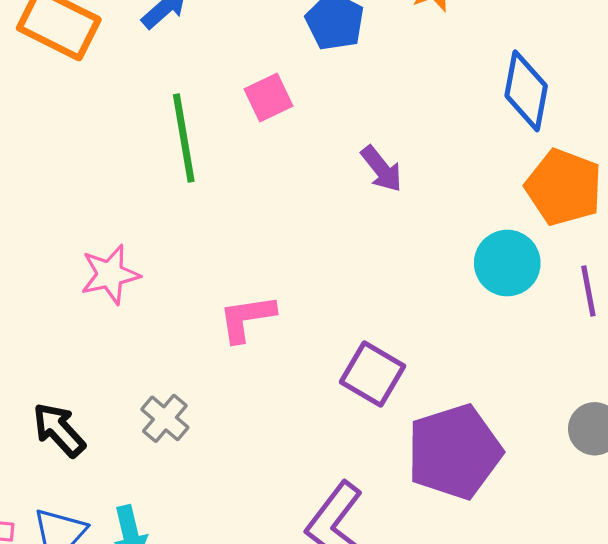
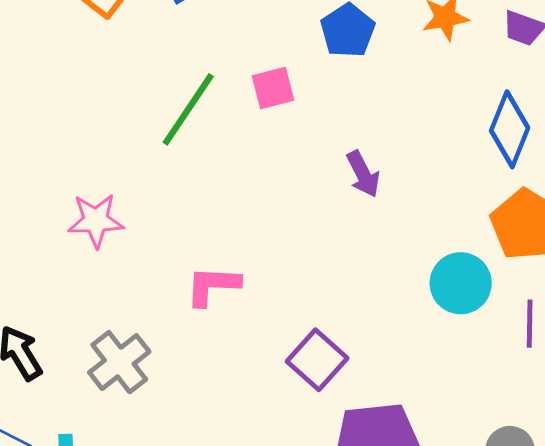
green line: (184, 138) -> (188, 109), turned 32
gray cross: (165, 418) -> (119, 362), size x1.4

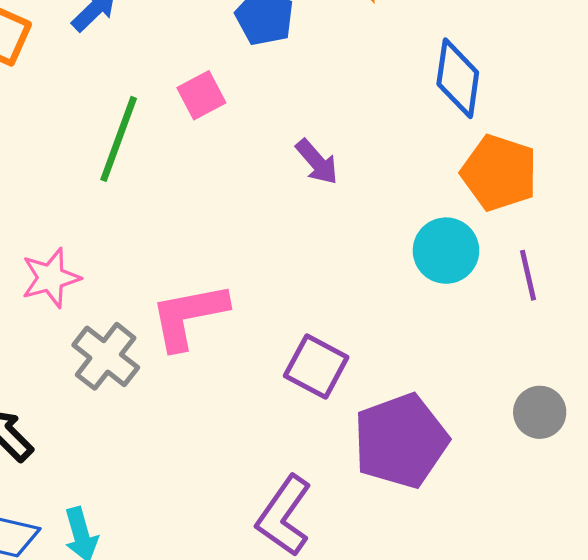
pink L-shape: (213, 286) -> (189, 316), size x1.4
gray cross: (119, 362) -> (106, 356), moved

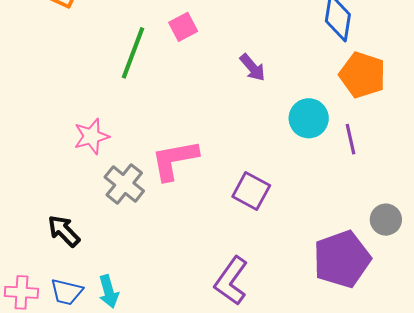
cyan circle: (446, 251) -> (309, 118), moved
purple line: (528, 275) -> (350, 139), moved
purple pentagon: (401, 441) -> (342, 259), moved

